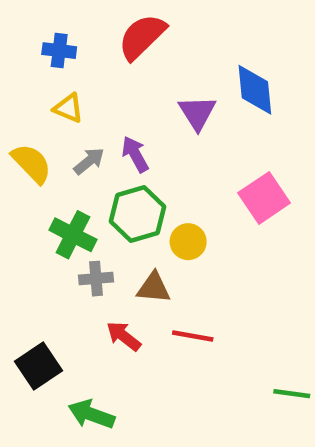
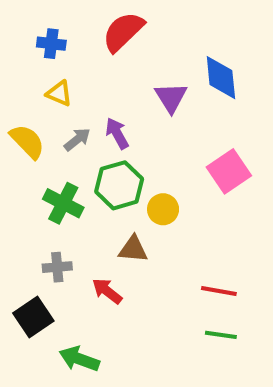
gray cross: (96, 279) -> (57, 267), moved
red line: (193, 336) -> (219, 291), moved
green line: (292, 394) -> (221, 335), moved

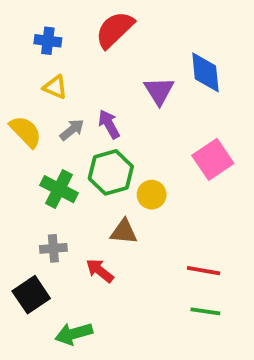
green arrow: (79, 359) -> (74, 334), turned -36

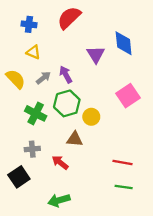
green arrow: (74, 334) -> (59, 200), moved

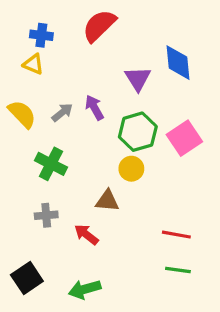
yellow triangle: (33, 52) -> (33, 64), moved
green hexagon: (67, 103) -> (138, 132), moved
black square: (19, 177) -> (27, 278), moved

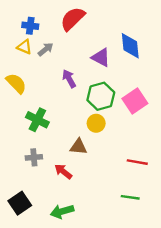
purple triangle: (138, 79) -> (101, 57), turned -30
gray arrow: (62, 112) -> (46, 49), moved
red line: (176, 235) -> (137, 162), moved

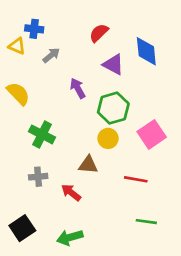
red semicircle: (73, 19) -> (99, 33), moved, size x0.7
yellow triangle: (24, 47) -> (17, 46), moved
pink square: (135, 101) -> (152, 134), moved
red line: (137, 162) -> (136, 179), moved

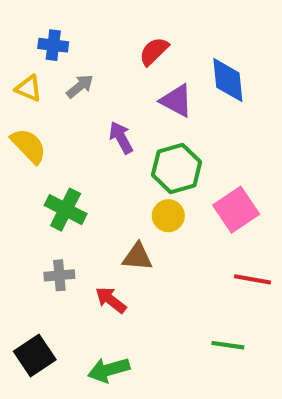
yellow triangle: (17, 46) -> (29, 88), moved
red line: (136, 179) -> (253, 279), moved

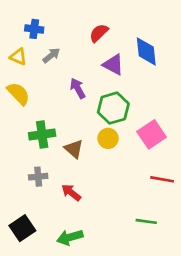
green cross: (66, 210) -> (42, 134), turned -35
brown triangle: (137, 257) -> (74, 149), moved, turned 36

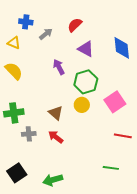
blue diamond: (146, 51) -> (122, 48), moved
gray arrow: (51, 55) -> (46, 34), moved
green cross: (42, 134) -> (14, 113), moved
red arrow: (71, 192) -> (56, 137), moved

